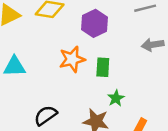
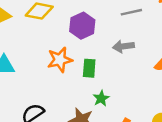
gray arrow: (153, 45) -> (123, 46), moved

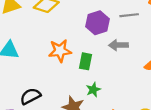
purple hexagon: (82, 26) -> (98, 23), moved

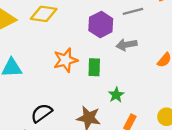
green star: (93, 90) -> (116, 95), moved

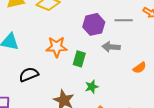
black semicircle: (42, 113) -> (29, 74), moved

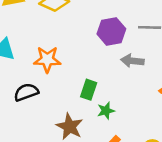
orange star: (57, 47) -> (47, 59), moved
green rectangle: (79, 59) -> (89, 90), moved

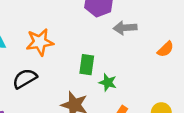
green star: (106, 111) -> (108, 82), turned -30

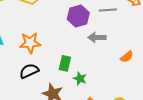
black semicircle: (25, 79) -> (29, 71), moved

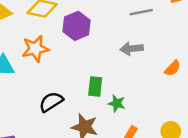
purple hexagon: (78, 16) -> (77, 26), moved
orange star: (30, 43) -> (35, 49), moved

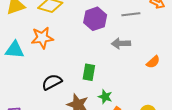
purple hexagon: (77, 26) -> (95, 19), moved
green star: (117, 103) -> (105, 97), moved

